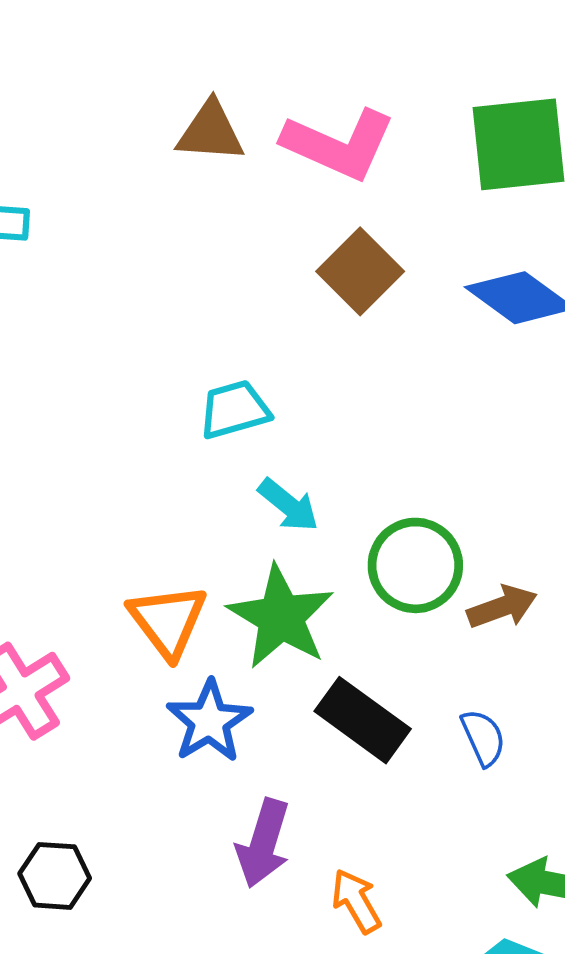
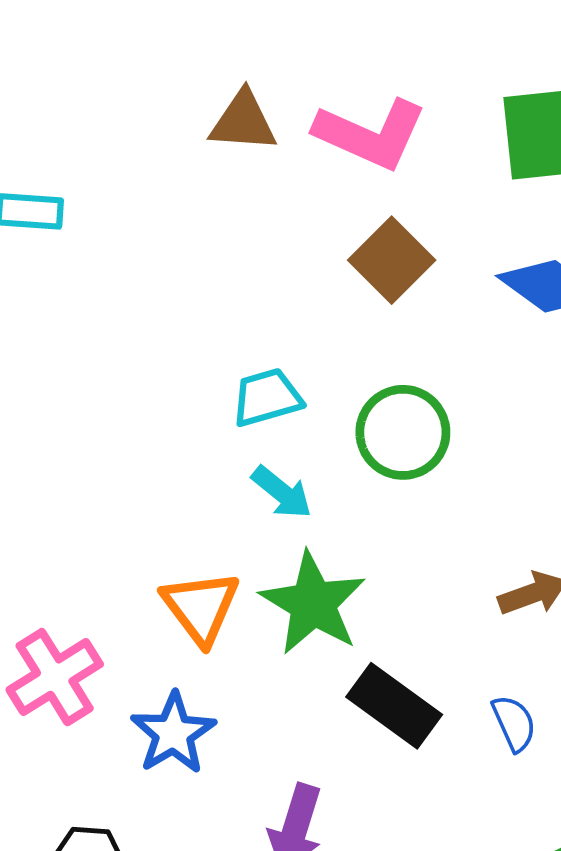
cyan arrow: (288, 505) -> (282, 492), moved
green circle: (415, 565) -> (403, 432), moved
blue star: (209, 721) -> (173, 733), moved

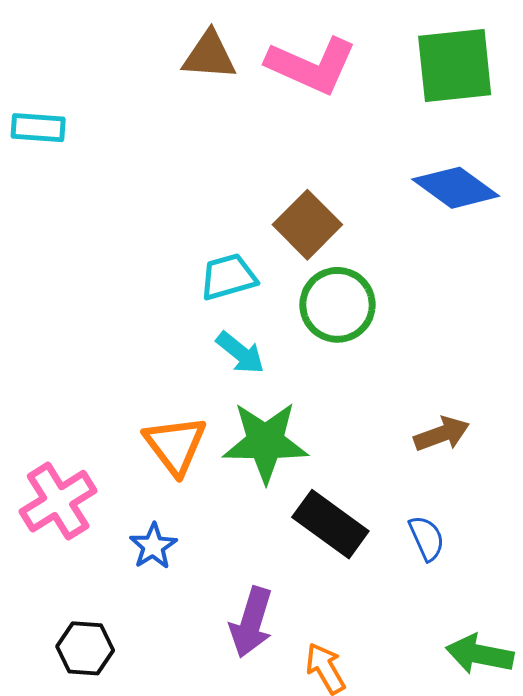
brown square: (392, 260) -> (307, 225), moved
green star: (313, 603) -> (265, 442), turned -30
blue star: (173, 733) -> (153, 546), size x0.7

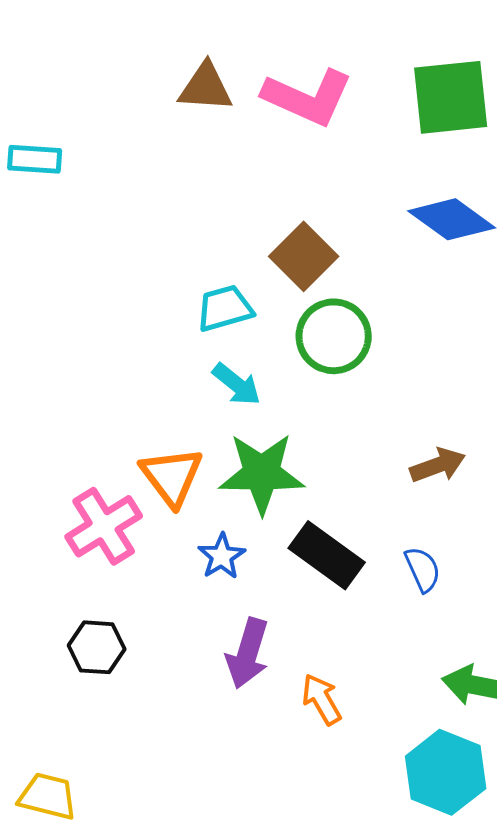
pink cross: (58, 501) -> (104, 526), moved
blue star: (153, 546) -> (222, 556), moved
black hexagon: (85, 648) -> (97, 647), moved

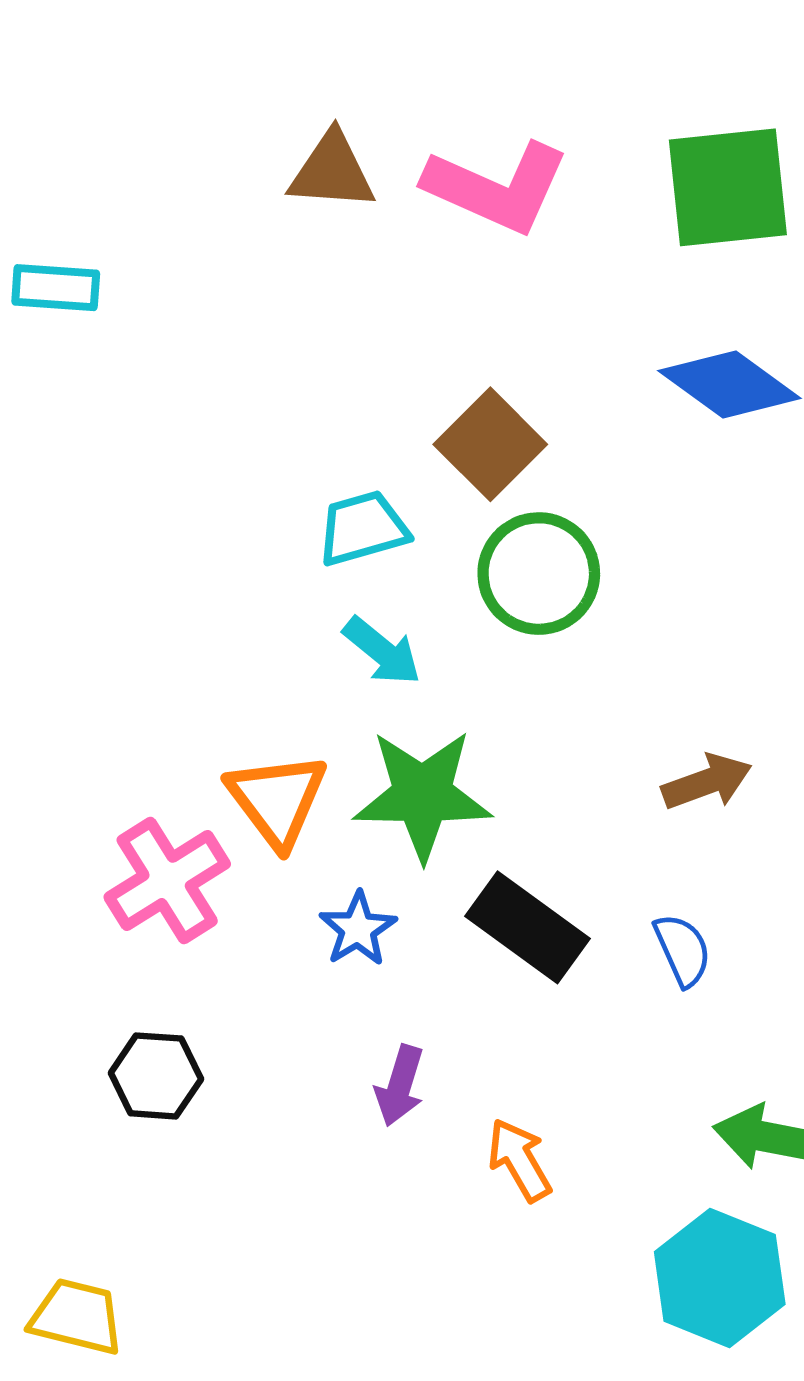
purple arrow: (248, 653) -> (400, 1086), size x0.7

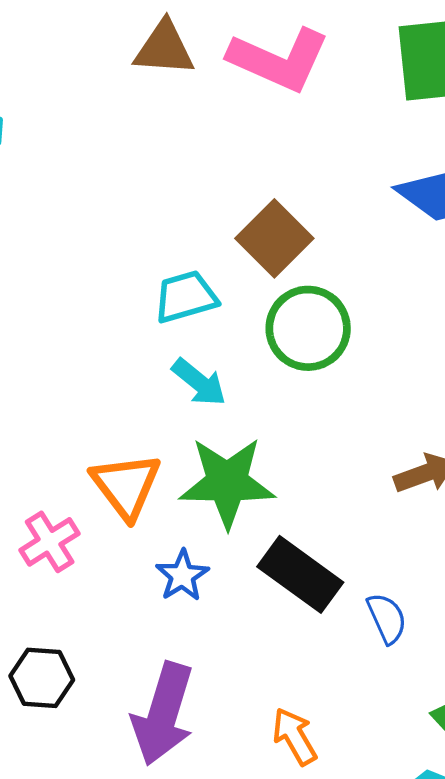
pink cross: (167, 880) -> (50, 542), size x0.7
blue semicircle: (683, 950) -> (387, 618), moved
purple arrow: (400, 1086) -> (163, 714), moved, size x1.8

